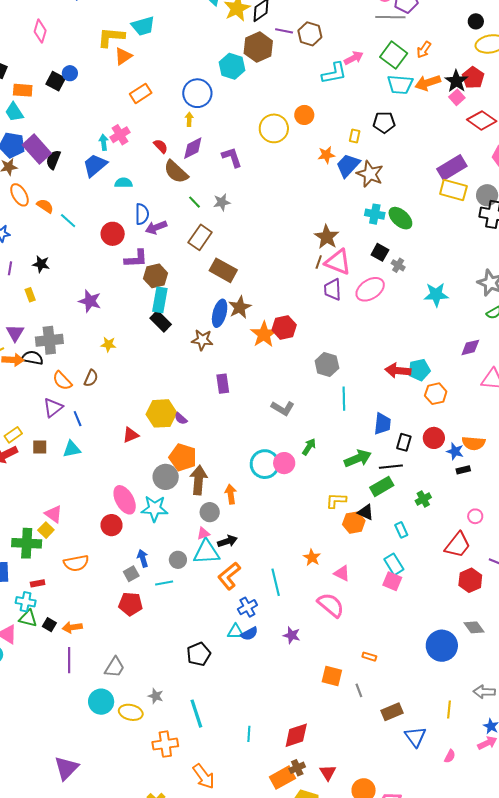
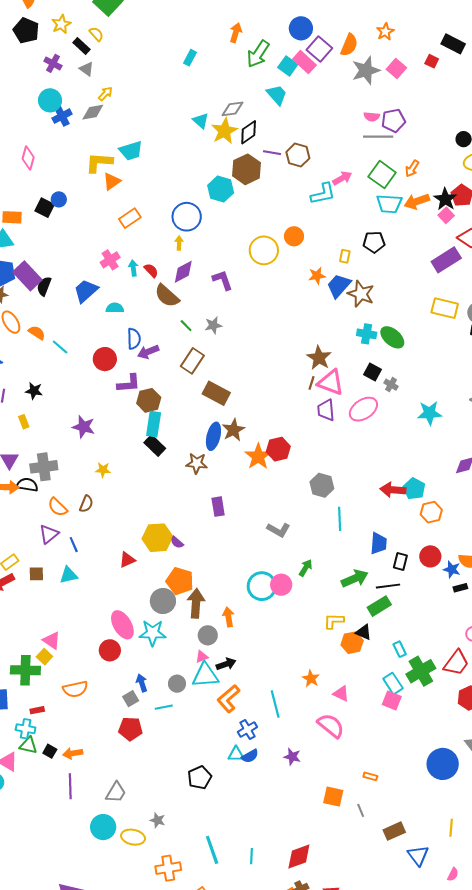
cyan arrow: (104, 142) -> (133, 268), moved
purple rectangle: (452, 167) -> (446, 260), moved
cyan pentagon: (419, 370) -> (414, 489), turned -30
green cross: (423, 499) -> (421, 671), moved, size x1.8
cyan line: (196, 714) -> (212, 850), moved

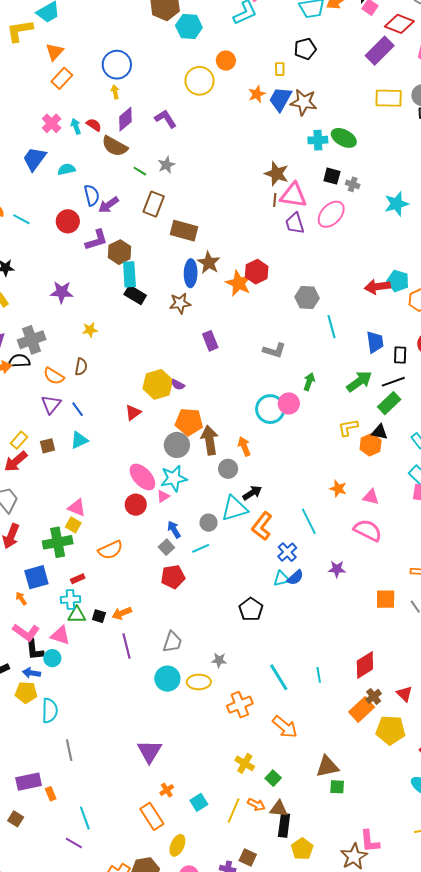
orange triangle: (112, 181) -> (55, 52), moved
cyan hexagon: (221, 189) -> (189, 26), moved
pink triangle: (202, 657) -> (163, 496), moved

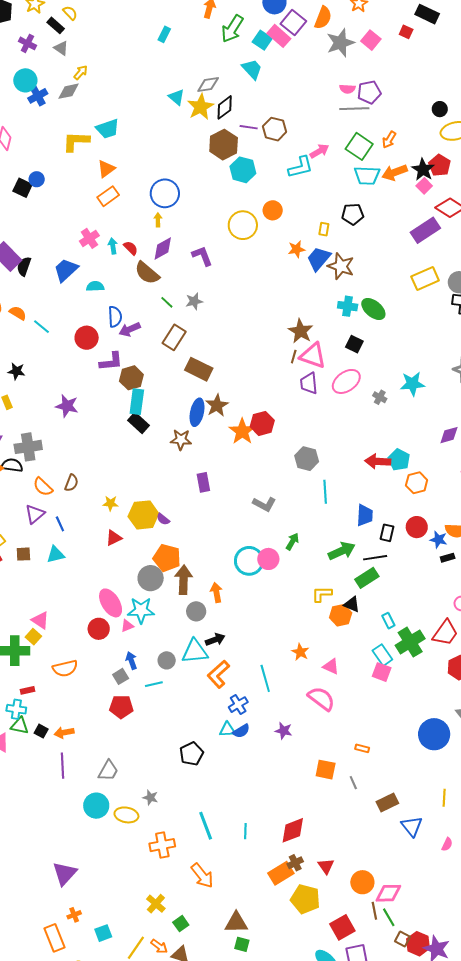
yellow rectangle: (389, 98) -> (425, 278), turned -36
gray cross: (353, 184) -> (380, 397), moved
yellow star: (90, 330) -> (111, 503), moved

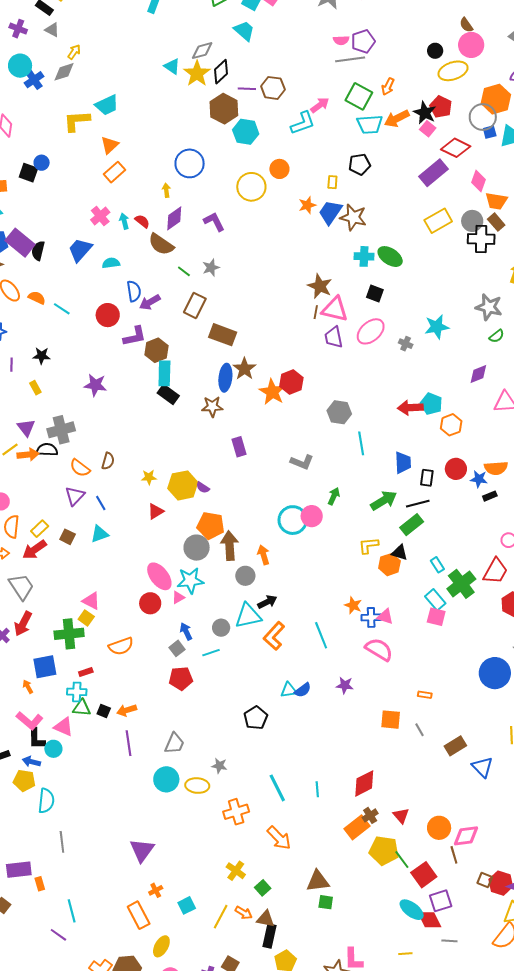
blue circle: (165, 193) -> (190, 163), moved
brown square: (23, 554) -> (68, 537), turned 35
blue cross: (238, 705) -> (371, 617), moved, turned 36
green line: (389, 917) -> (402, 860), moved

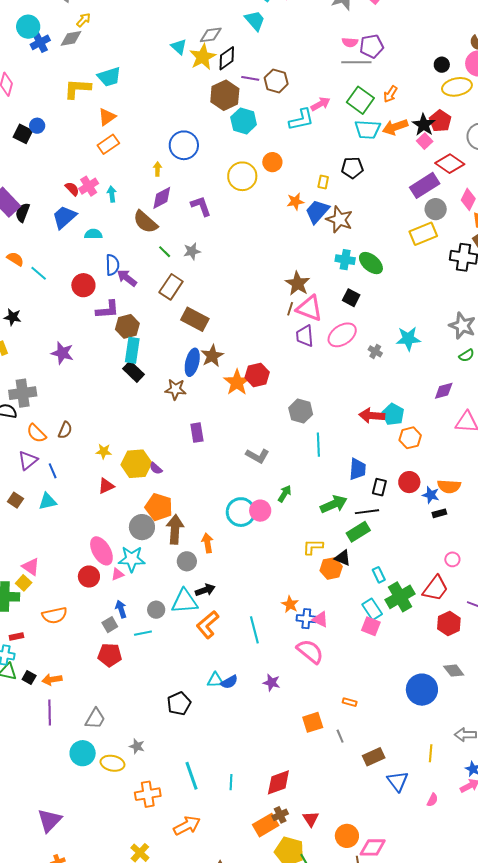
red semicircle: (142, 221) -> (72, 189), moved
gray circle: (472, 221) -> (436, 209), moved
purple arrow: (150, 302) -> (127, 278), turned 60
orange square: (391, 720) -> (313, 722), turned -30
orange arrow: (279, 838) -> (187, 826), turned -80

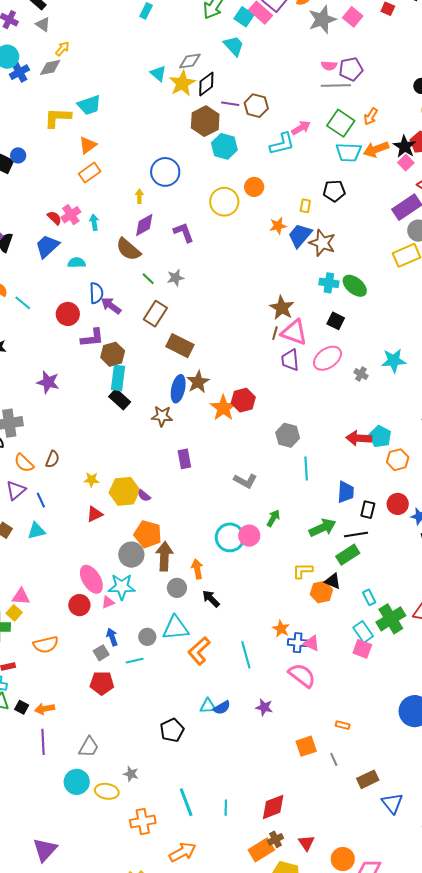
pink triangle: (31, 567) -> (21, 597), turned -30
black arrow: (205, 590) -> (211, 599), moved, turned -114

